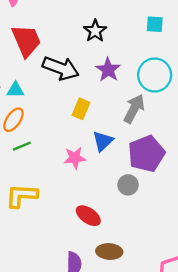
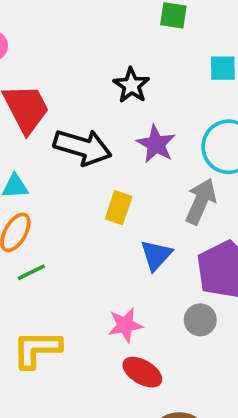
pink star: (75, 158) -> (125, 325), moved

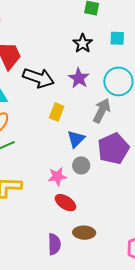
black star: (131, 85) -> (83, 43), moved
gray circle: (200, 320) -> (81, 165), moved

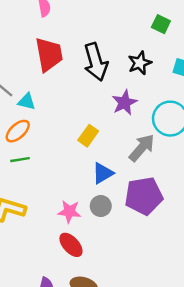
black arrow: (38, 78) -> (96, 62), moved, turned 40

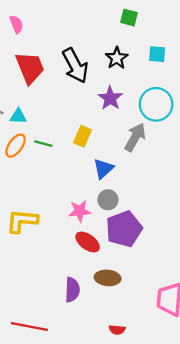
green line: (20, 160) -> (43, 144), moved, turned 36
purple pentagon: (144, 196) -> (124, 229), moved

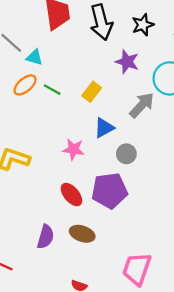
purple star: (110, 98) -> (127, 62), turned -30
gray circle: (108, 200) -> (126, 154), moved
pink star: (80, 211) -> (73, 149), moved

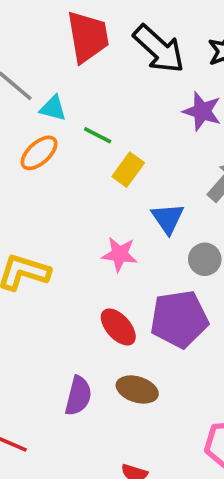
black arrow: (101, 22) -> (159, 49), turned -32
green line: (52, 90) -> (98, 135), moved
yellow rectangle: (92, 92) -> (128, 170), moved
blue triangle: (104, 128) -> (168, 218), turned -35

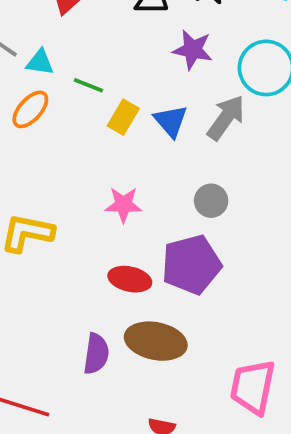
blue triangle: (168, 218) -> (171, 121), moved
red ellipse: (118, 327) -> (130, 279), turned -30
brown ellipse: (137, 390) -> (156, 341), size x1.4

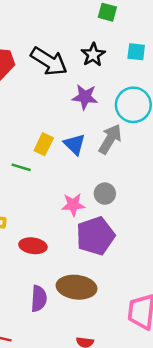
green line: (88, 85) -> (21, 167), moved
pink star: (123, 205) -> (73, 205), moved
red ellipse: (130, 279) -> (33, 246), moved

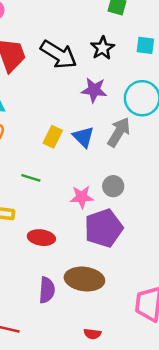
green line: (21, 167) -> (31, 178), moved

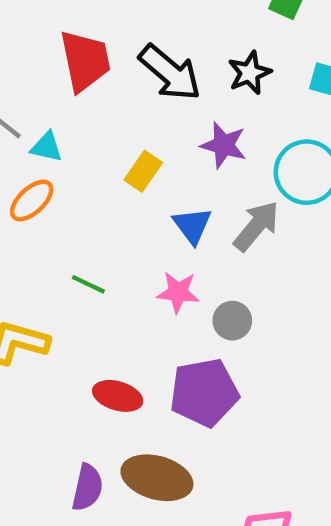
yellow rectangle: (53, 137) -> (143, 171), moved
pink star: (82, 197) -> (178, 292), moved
red ellipse: (41, 238) -> (118, 396), moved

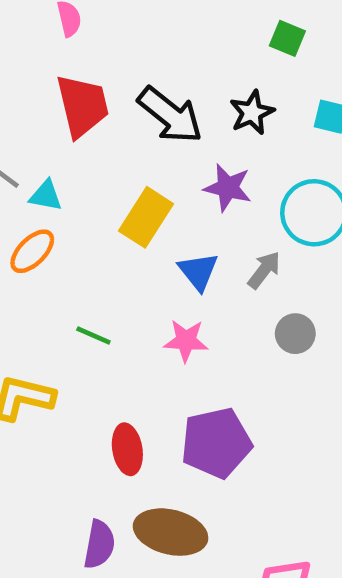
yellow rectangle: (143, 171) -> (146, 217), size x1.4
gray arrow: (256, 226) -> (264, 270), size x0.7
gray circle: (232, 321) -> (295, 334), moved
red ellipse: (118, 396) -> (127, 449), turned 66

